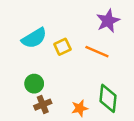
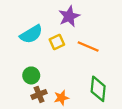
purple star: (108, 21) -> (69, 16), moved
orange star: (80, 108) -> (61, 98), moved

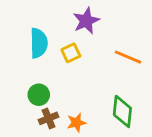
cyan semicircle: (31, 34) -> (39, 43), turned -60
orange line: (88, 46) -> (128, 57), moved

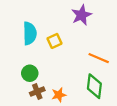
purple star: (86, 21) -> (81, 15), moved
orange line: (128, 57) -> (99, 58), moved

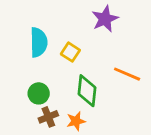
yellow square: (55, 41) -> (70, 52), turned -32
green diamond: (94, 86) -> (87, 91), moved

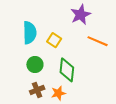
orange line: (127, 74) -> (98, 41), moved
green circle: (39, 93) -> (35, 65), moved

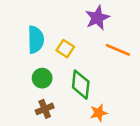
orange star: (58, 93) -> (99, 113), moved

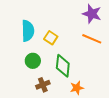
purple star: (97, 18) -> (92, 14), moved, turned -30
brown cross: (45, 109) -> (43, 85), moved

